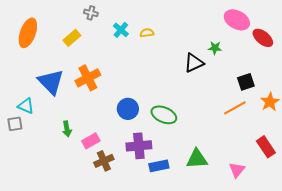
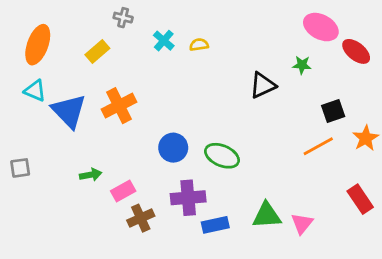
green star: (215, 48) -> (302, 65), moved
cyan triangle: (26, 106) -> (35, 91), moved
green arrow: (67, 129) -> (91, 175), turned -91
pink triangle: (237, 170) -> (302, 223), moved

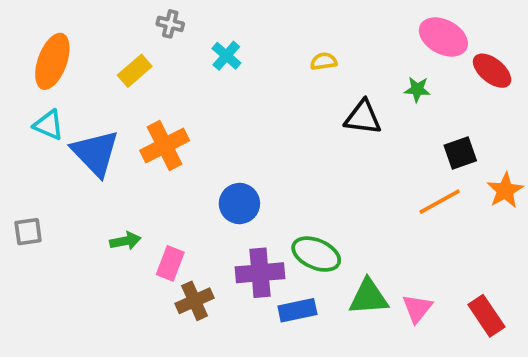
yellow semicircle: (199, 45) -> (324, 61), moved
black triangle: (263, 85) -> (363, 117), turned 32
green ellipse: (222, 156) -> (316, 254), moved
pink rectangle: (123, 191) -> (170, 263), turned -40
red rectangle: (360, 199) -> (486, 316), moved

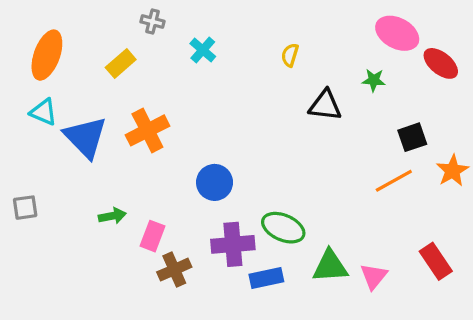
yellow semicircle: (324, 61) -> (290, 55), turned -65
red rectangle: (486, 316) -> (436, 261), moved

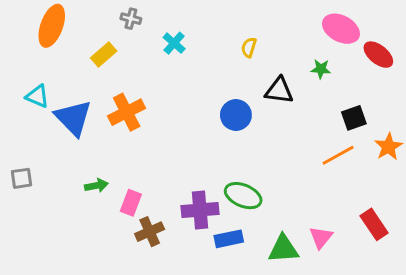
orange ellipse: (47, 55) -> (52, 26), moved
blue circle: (215, 182) -> (236, 115), moved
green triangle: (330, 266) -> (283, 249), moved

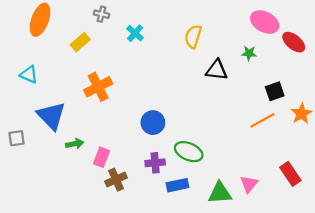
yellow semicircle: (249, 47) -> (193, 37), size x1.5
blue circle: (236, 115) -> (153, 123), moved
blue triangle: (73, 118) -> (51, 116), moved
purple cross: (200, 210) -> (155, 163), size x0.7

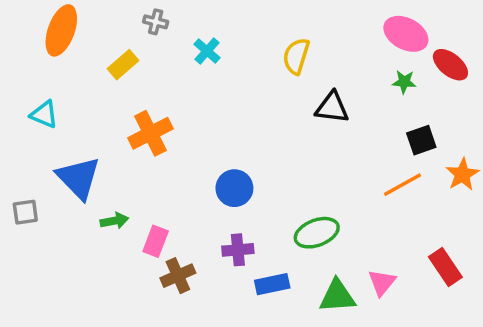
green star: (249, 53) -> (404, 82), moved
green ellipse: (189, 152) -> (317, 233), moved, turned -44

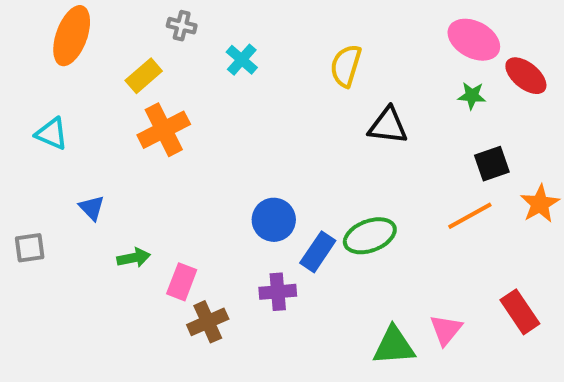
orange cross: (150, 133) -> (164, 130), moved
blue triangle: (78, 178) -> (92, 208), size x0.5
green ellipse: (317, 233) -> (370, 236), moved
blue rectangle: (272, 284) -> (318, 252), moved, turned -44

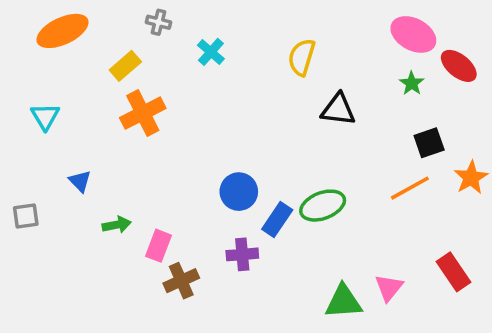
orange ellipse: (72, 36) -> (62, 31), turned 45
green star: (472, 96) -> (412, 83), turned 30
cyan triangle: (52, 134) -> (45, 117), turned 36

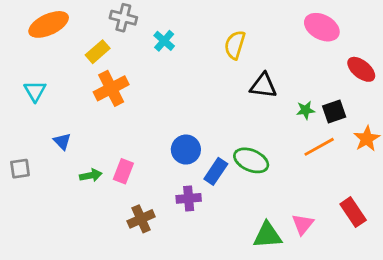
gray cross: (159, 22) -> (123, 18), size x1.4
red ellipse: (459, 66) -> (361, 69), moved
green star: (412, 83) -> (306, 110), moved, turned 30
green ellipse: (323, 206) -> (251, 160), turned 44
pink rectangle: (159, 246) -> (123, 171), moved

